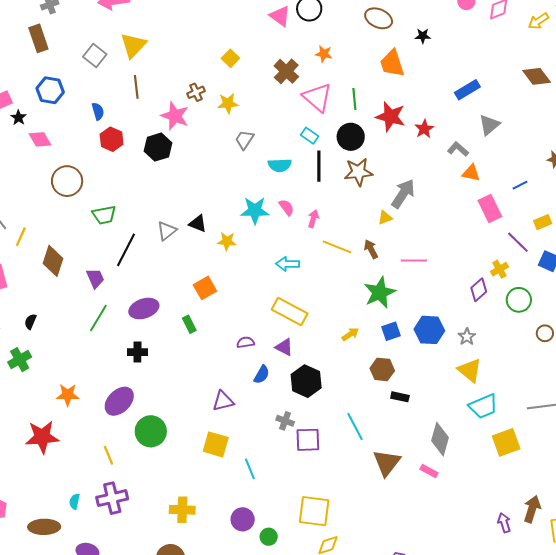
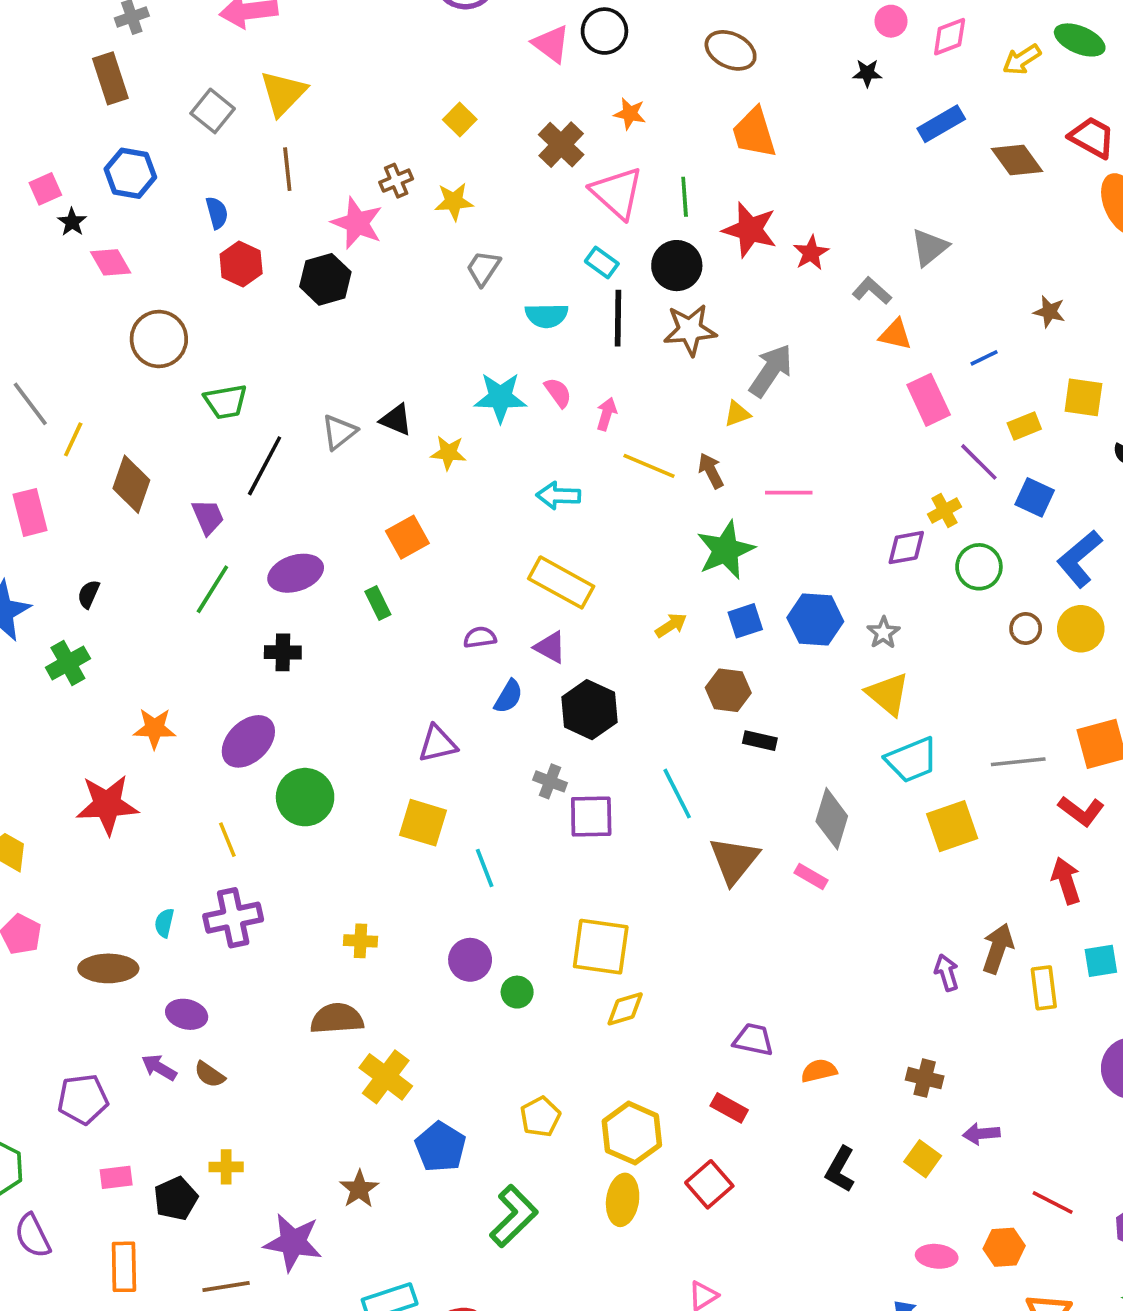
black star: (423, 36) -> (867, 73), moved
blue rectangle: (467, 90) -> (941, 124), moved
purple diamond: (479, 290) -> (906, 548), turned 30
yellow cross: (182, 510) -> (360, 941), size x0.7

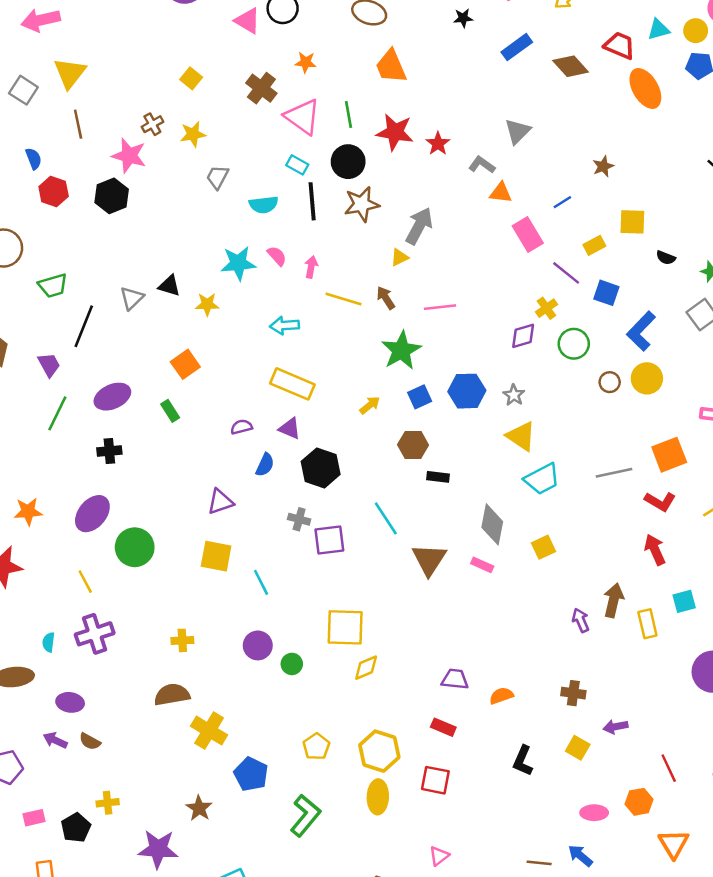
brown star: (1049, 312) -> (603, 166), turned -30
yellow square: (952, 826) -> (543, 547), moved, size x0.7
red square: (709, 1184) -> (435, 780), turned -32
red line: (1053, 1203) -> (669, 768), turned 44

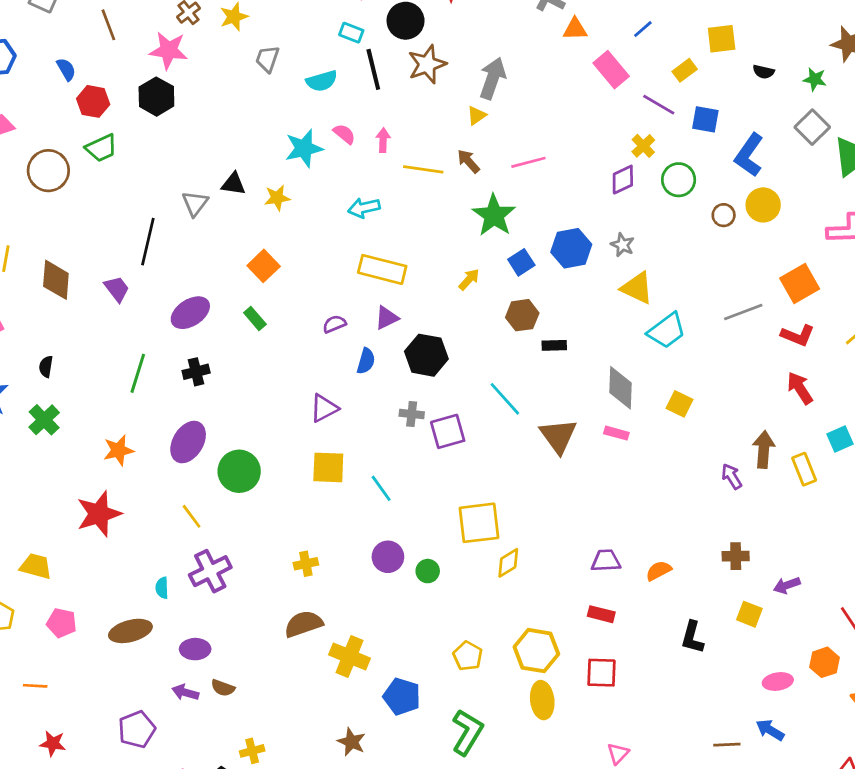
green trapezoid: (53, 286) -> (101, 148), moved
green line: (57, 413) -> (138, 373), moved
purple triangle: (290, 428) -> (387, 318), turned -40
yellow square: (543, 547) -> (679, 404), turned -30

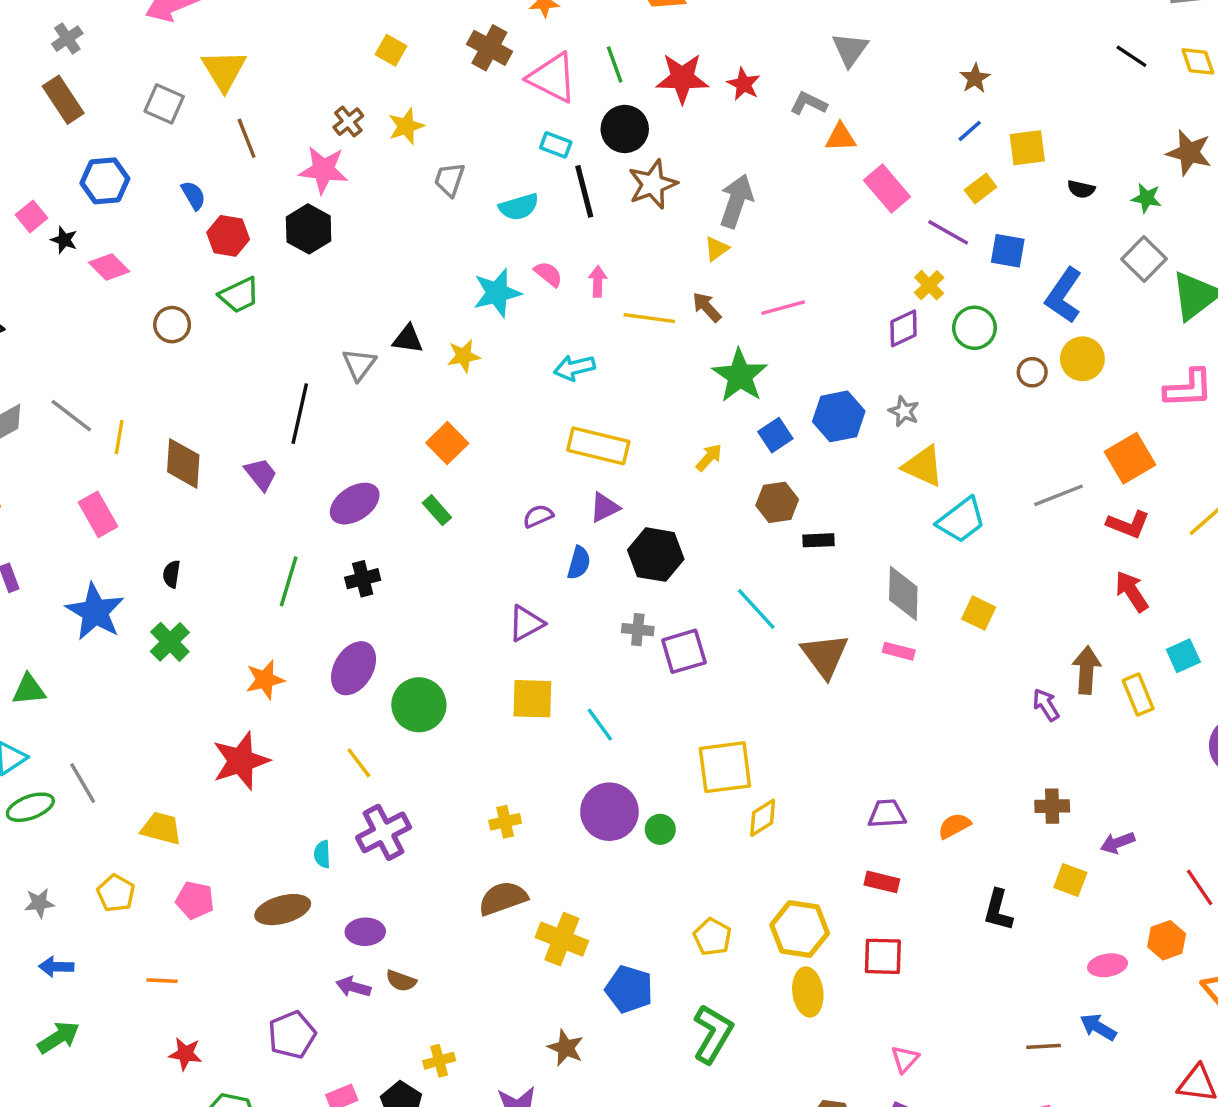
blue line: (643, 29) -> (970, 131), moved
brown circle: (48, 171) -> (172, 325), size x0.7
purple circle: (388, 557) -> (609, 812), size x1.4

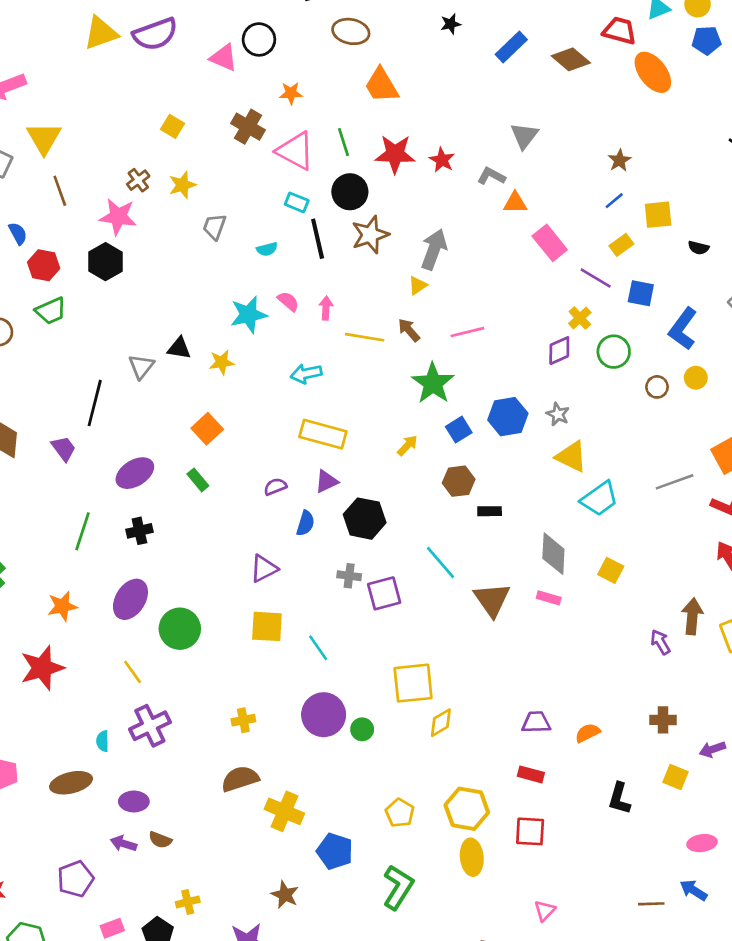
cyan semicircle: (519, 207) -> (267, 249), size x0.7
yellow circle: (1082, 359) -> (696, 378), size x0.7

